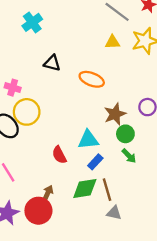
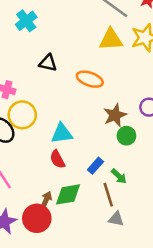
yellow triangle: (113, 42) -> (111, 40), size x1.5
cyan triangle: (88, 140) -> (62, 134), moved
green arrow: (129, 156) -> (119, 176), moved
green diamond: (85, 189) -> (68, 194), moved

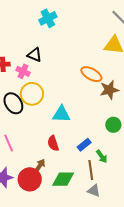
black triangle: (48, 63) -> (35, 55), moved
brown star: (115, 115) -> (109, 90), moved
red semicircle: (57, 159) -> (53, 143), moved
green diamond: (68, 194) -> (63, 179), moved

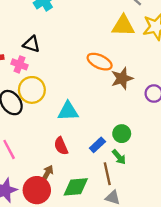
green circle: (113, 125) -> (122, 134), moved

